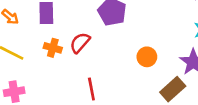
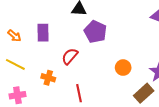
orange cross: (53, 48) -> (48, 78), moved

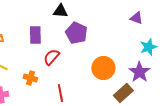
purple rectangle: (43, 33) -> (35, 35), moved
orange circle: (123, 68) -> (103, 68), size x1.5

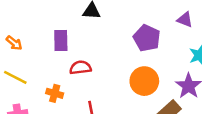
purple pentagon: (76, 33) -> (147, 38), moved
red semicircle: (51, 57) -> (80, 68), turned 42

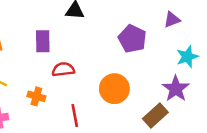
purple triangle: (185, 20) -> (172, 20), turned -42
orange circle: (144, 81) -> (114, 89), moved

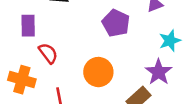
red semicircle: (63, 69) -> (48, 53), turned 60
orange cross: (36, 96) -> (22, 80), size x1.5

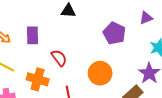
purple rectangle: (28, 26) -> (32, 35), moved

